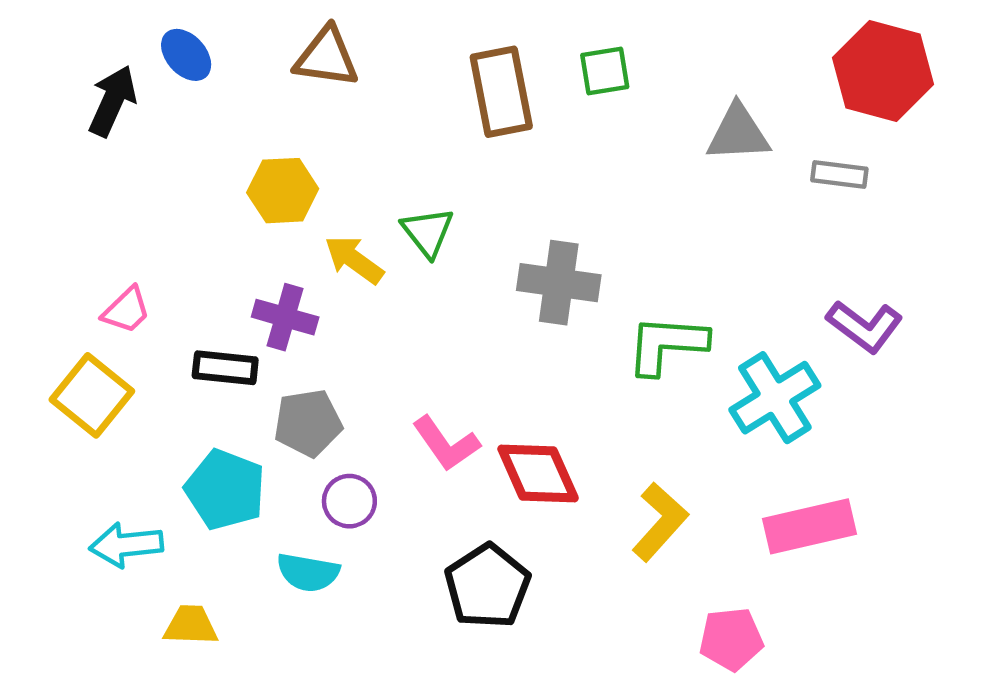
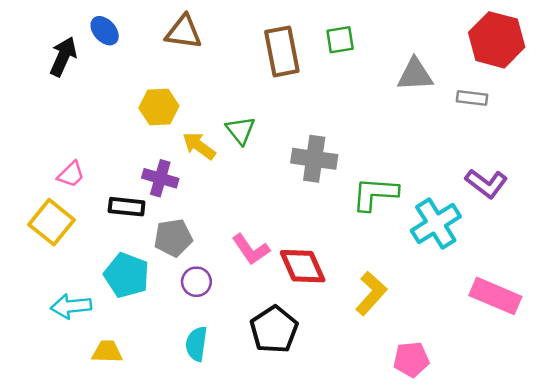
pink rectangle: (809, 526) -> (495, 296), moved, turned 36
cyan semicircle: (308, 572) -> (196, 344), moved, turned 88

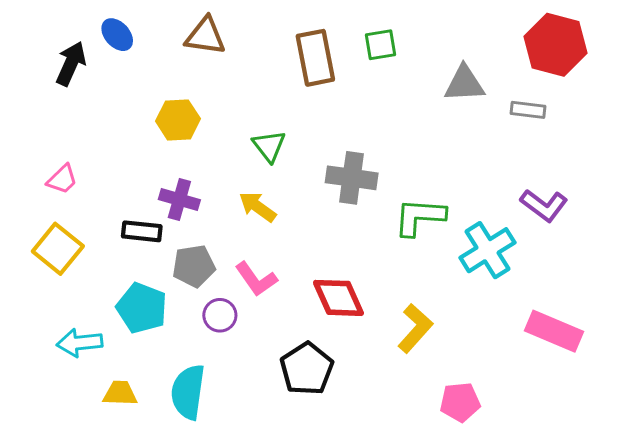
yellow arrow: (199, 146) -> (257, 207), moved
pink trapezoid: (71, 174) -> (62, 179), moved
pink L-shape: (251, 249) -> (256, 279), moved
cyan semicircle: (196, 344) -> (188, 392), moved, size x1.4

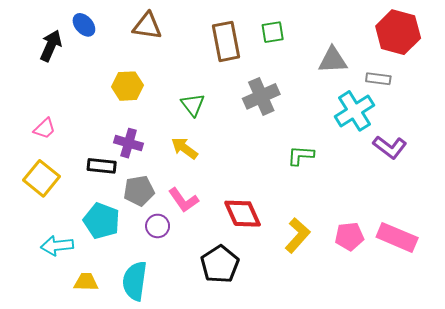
gray cross: (352, 178) -> (261, 96), moved, turned -32
green L-shape: (420, 217) -> (301, 155), size x0.7
cyan cross: (488, 250) -> (355, 111), moved
pink pentagon: (460, 402) -> (349, 236), moved

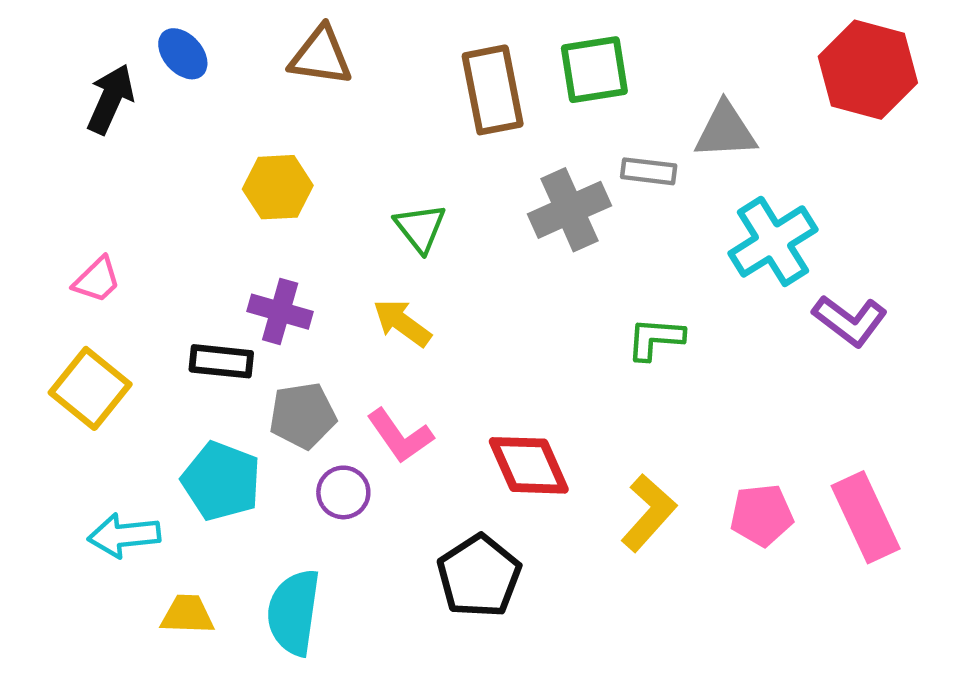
green square: (273, 32) -> (594, 70), size x1.4
gray rectangle: (378, 79) -> (649, 171), moved
pink rectangle: (397, 237) -> (866, 517), turned 42

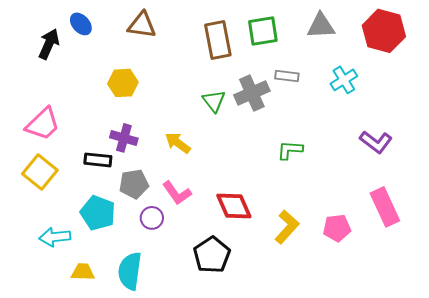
gray triangle: (725, 131) -> (321, 26), moved
green triangle: (420, 228) -> (214, 101), moved
cyan cross: (773, 241) -> (344, 80), moved, size x0.7
pink trapezoid: (97, 280) -> (43, 124), size x1.6
pink rectangle: (866, 517) -> (385, 207), moved

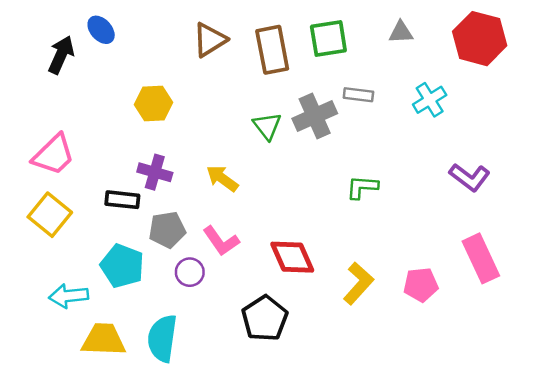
brown triangle: (142, 25) -> (210, 40), moved, turned -40
gray triangle: (321, 26) -> (401, 32), size x0.7
yellow trapezoid: (83, 272) -> (104, 340), size x1.5

